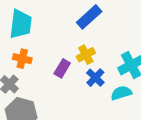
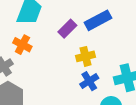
purple rectangle: (62, 68) -> (67, 29), moved

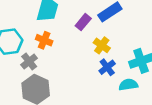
yellow cross: (86, 56) -> (102, 45), turned -35

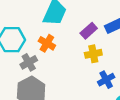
yellow cross: (102, 45) -> (93, 54), moved, turned 35

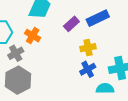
yellow cross: (93, 54) -> (88, 48), moved

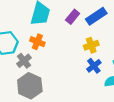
purple rectangle: (71, 24) -> (73, 17), moved

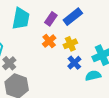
orange cross: (37, 42) -> (49, 41), moved, turned 32

